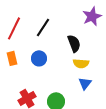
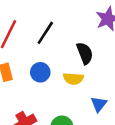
yellow semicircle: (81, 63) -> (73, 79), moved

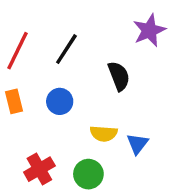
yellow semicircle: (73, 79) -> (104, 134), moved

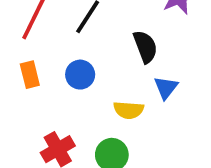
blue triangle: (137, 144) -> (166, 88), moved

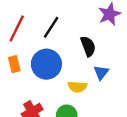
blue circle: (80, 75) -> (46, 64), size x1.6

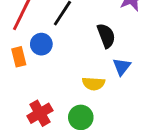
blue circle: (46, 64) -> (41, 44), moved, size x0.6

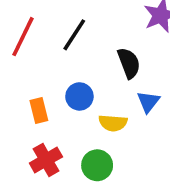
blue circle: (41, 44) -> (79, 96), moved
orange rectangle: (19, 57) -> (39, 111), moved

